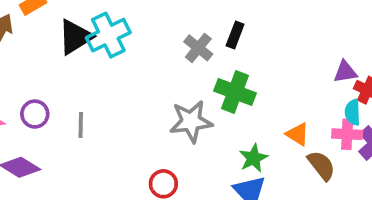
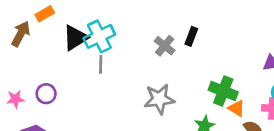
green cross: (235, 92) -> (223, 91), moved
gray line: (81, 125) -> (101, 64), moved

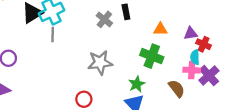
black rectangle: (191, 36) -> (126, 12), turned -32
orange triangle: (237, 108) -> (160, 29), moved, turned -32

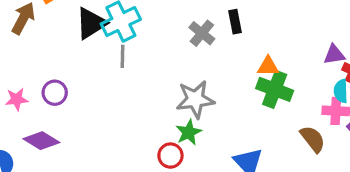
orange triangle: (160, 29) -> (268, 66), moved
green star: (137, 84) -> (189, 132), moved

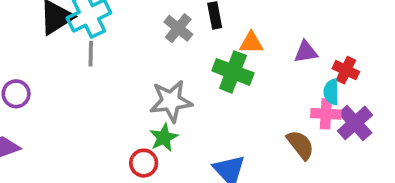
purple triangle: (334, 55) -> (306, 52), moved
orange triangle: (268, 66) -> (251, 43), moved
green cross: (275, 89) -> (233, 72), moved

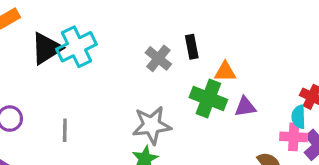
purple triangle: (306, 52) -> (245, 107), moved
gray line: (91, 54) -> (65, 130), moved

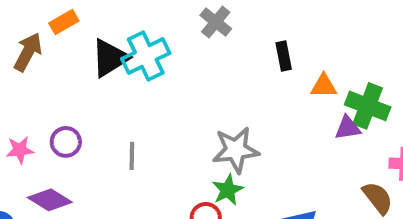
gray cross: (158, 58) -> (216, 22), moved
green cross: (208, 98) -> (368, 106), moved

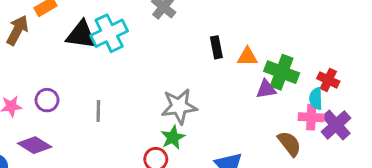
black rectangle: (284, 56) -> (216, 47), moved
black triangle: (110, 58) -> (81, 35), turned 40

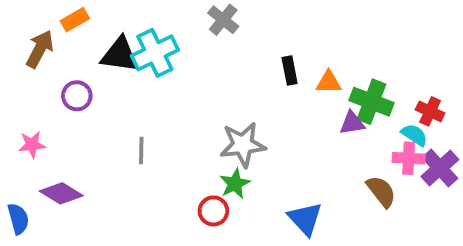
cyan semicircle: (316, 99) -> (414, 135), turned 125
purple circle: (47, 100) -> (77, 96), moved

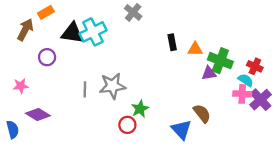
gray star: (243, 145) -> (112, 86), moved
brown semicircle: (381, 191) -> (202, 113), moved

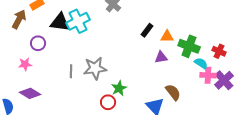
black rectangle: (172, 42) -> (147, 30), turned 48
purple triangle: (209, 73) -> (161, 57), moved
cyan semicircle: (246, 80) -> (201, 63), moved
pink star: (21, 86) -> (25, 64), moved

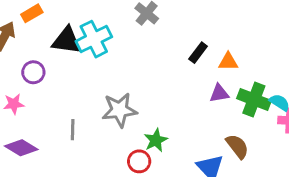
green cross: (189, 46) -> (254, 99), moved
gray line: (71, 71) -> (73, 130), moved

